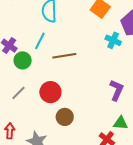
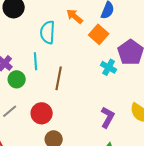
cyan line: (40, 41) -> (36, 61), turned -36
brown line: (64, 56) -> (59, 78), turned -75

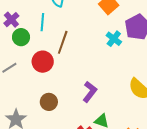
red circle: (42, 113) -> (43, 62), moved
purple L-shape: (108, 117) -> (90, 92), moved

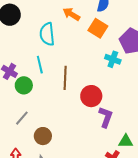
red circle: (43, 62) -> (91, 96), moved
brown circle: (49, 102) -> (43, 136), moved

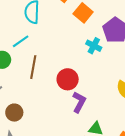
cyan line: (40, 65) -> (21, 41), turned 60
brown line: (65, 78) -> (33, 67), moved

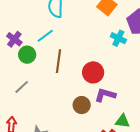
purple L-shape: (79, 102) -> (105, 95), turned -100
brown circle: (14, 113) -> (82, 105), moved

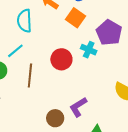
red circle: (93, 72) -> (61, 59), moved
purple L-shape: (105, 95) -> (78, 107), turned -45

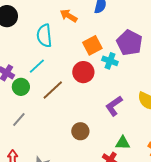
orange square: (75, 18) -> (92, 45), moved, turned 30
brown line: (30, 75) -> (53, 90), turned 45
purple L-shape: (78, 107) -> (114, 106), moved

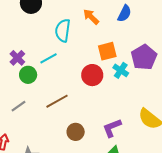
brown line: (53, 90) -> (57, 101), moved
purple L-shape: (114, 106) -> (112, 128), moved

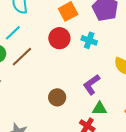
cyan cross: (121, 70) -> (89, 40), moved
brown line: (57, 101) -> (22, 57), moved

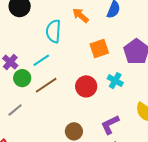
red circle: (59, 38) -> (86, 86), moved

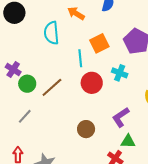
cyan line: (41, 60) -> (80, 58), moved, turned -54

